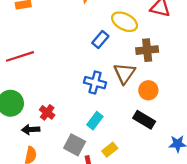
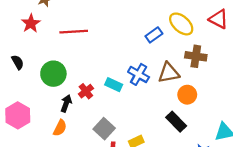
brown triangle: (124, 73) -> (169, 73), turned 30
cyan rectangle: (95, 121) -> (114, 85), moved, turned 63
black arrow: (31, 130) -> (66, 103), turned 98

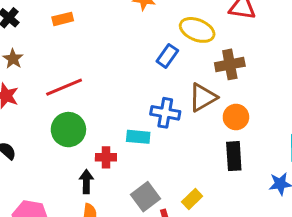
green circle: (53, 74) -> (68, 130), moved
red cross: (86, 91) -> (106, 157), turned -32
black rectangle: (176, 122) -> (234, 156), turned 60
gray square: (104, 129) -> (146, 197), turned 30

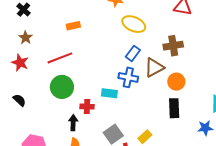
orange rectangle: (63, 19) -> (73, 26), moved
yellow ellipse: (197, 30) -> (134, 24), moved
blue rectangle: (167, 56) -> (133, 53), moved

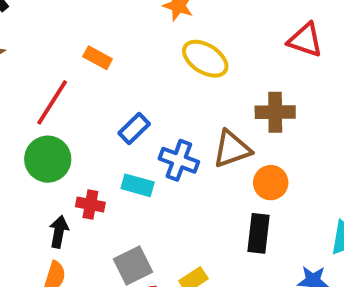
orange rectangle: (73, 26) -> (98, 58), moved, turned 32
blue rectangle: (133, 53) -> (134, 129), moved
red line: (60, 58) -> (52, 102), turned -45

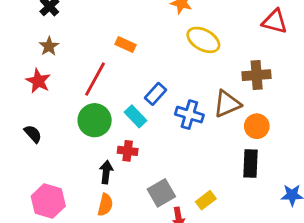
cyan rectangle: (138, 185) -> (135, 116), moved, turned 35

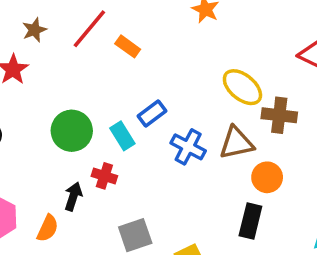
yellow ellipse: (203, 40) -> (242, 87), moved
red line: (95, 79) -> (89, 29), moved
orange semicircle: (105, 205) -> (48, 228), moved

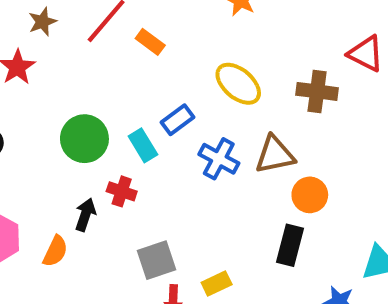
yellow ellipse: (242, 87) -> (238, 84), moved
brown cross: (279, 115) -> (317, 91), moved

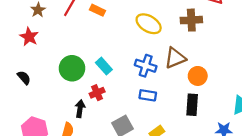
blue rectangle: (177, 120) -> (148, 95), moved, turned 56
red cross: (122, 191) -> (97, 93), turned -32

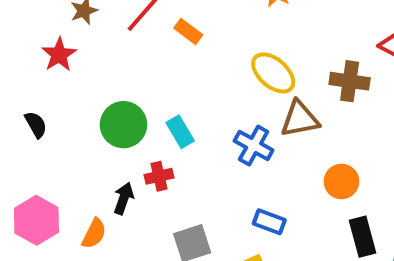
brown triangle: (175, 58) -> (300, 119), moved
blue rectangle: (148, 95) -> (269, 222), moved
black rectangle: (192, 105) -> (363, 237), moved, turned -30

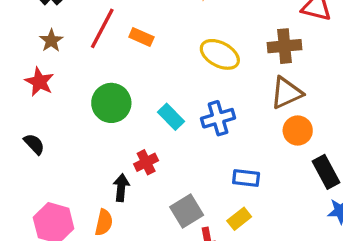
brown triangle: (300, 119) -> (286, 93), moved
green circle: (123, 125) -> (111, 103), moved
cyan rectangle: (180, 132) -> (171, 117), moved
blue cross: (254, 146) -> (218, 118), turned -32

